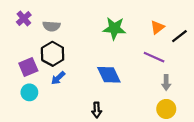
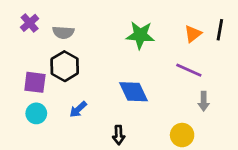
black line: (179, 36) -> (220, 30), moved, turned -42
purple square: (28, 67) -> (35, 82), turned 30
blue arrow: (58, 78) -> (78, 109), moved
yellow circle: (166, 109) -> (182, 135), moved

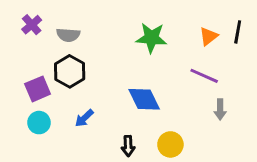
purple square: (35, 82) -> (38, 89), turned -30
yellow circle: (182, 135) -> (170, 144), moved

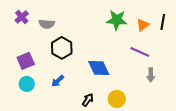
green star: (151, 38) -> (117, 20), moved
black hexagon: (70, 71) -> (62, 48), moved
black arrow: (128, 146) -> (88, 100), turned -144

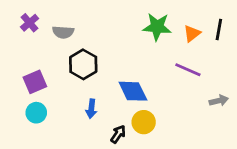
gray arrow: (151, 75) -> (219, 101), moved, turned -104
blue arrow: (58, 81) -> (91, 109), moved, turned -40
yellow circle: (117, 99) -> (144, 122), moved

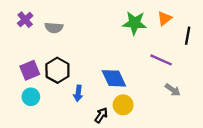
black line: (219, 29) -> (188, 36), moved
orange triangle: (192, 33) -> (165, 18), moved
black hexagon: (83, 64) -> (57, 70), moved
gray arrow: (219, 101) -> (173, 90), moved, turned 49

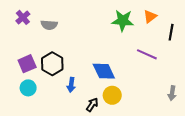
gray arrow: (173, 90) -> (172, 93), moved, turned 64

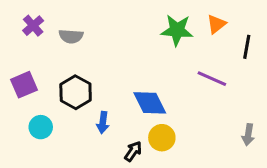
purple square: (27, 64) -> (24, 85), moved

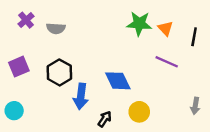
orange triangle: (216, 24) -> (165, 28), moved, turned -35
blue arrow: (103, 123) -> (81, 96), size x1.5
cyan circle: (41, 127) -> (14, 111), moved
yellow circle: (162, 138) -> (139, 112), moved

